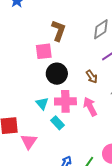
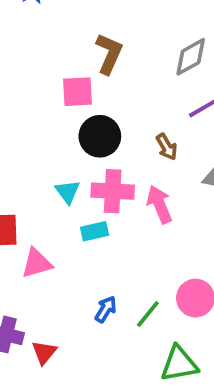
cyan rectangle: (58, 123) -> (95, 231), turned -64
pink triangle: (29, 141) -> (37, 263), turned 36

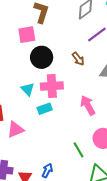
pink arrow: (159, 204) -> (88, 105), moved
blue arrow: (106, 309) -> (47, 171), moved
green line: (148, 314) -> (79, 150), turned -63

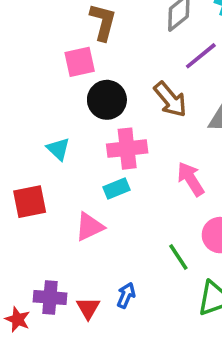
brown arrow: (78, 59) -> (170, 99), size x1.5
cyan triangle: (28, 89) -> (58, 149), moved
pink triangle: (16, 129) -> (89, 227), moved

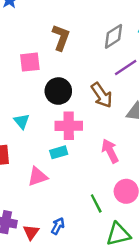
pink square: (80, 62) -> (30, 62), moved

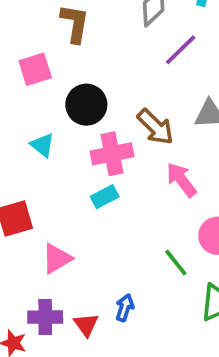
brown arrow: (102, 95) -> (155, 127), moved
cyan triangle: (22, 121) -> (42, 145), moved
pink triangle: (38, 177) -> (57, 259), moved

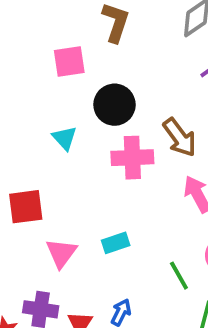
cyan rectangle: (105, 197) -> (116, 243), moved
pink triangle: (57, 259) -> (61, 253), turned -32

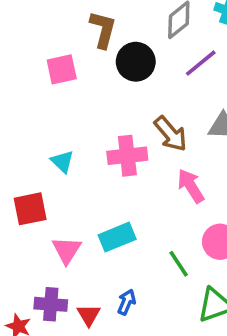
black circle: (114, 105) -> (136, 62), moved
cyan triangle: (64, 138) -> (62, 162), moved
cyan rectangle: (116, 243) -> (117, 237), size x1.4

